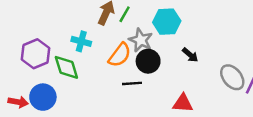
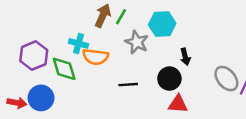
orange semicircle: (120, 55) -> (96, 57), moved, turned 60
black arrow: (190, 55) -> (185, 57), turned 35
black circle: (148, 61) -> (169, 79), moved

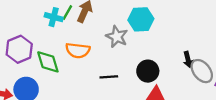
green line: (121, 17) -> (67, 12), moved
cyan cross: (79, 43) -> (54, 17), moved
black arrow: (185, 57) -> (188, 60), moved

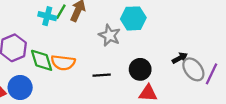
orange semicircle: (78, 50) -> (63, 63), moved
black arrow: (188, 60) -> (180, 58), turned -105

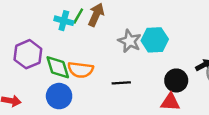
cyan hexagon: (133, 18) -> (155, 40), moved
black circle: (140, 69) -> (176, 80), moved
blue circle: (20, 87) -> (59, 96), moved

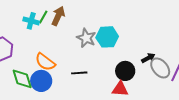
green diamond: (58, 67) -> (22, 79), moved
orange semicircle: (81, 70) -> (45, 62), turned 30
blue circle: (59, 96) -> (41, 81), moved

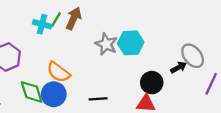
gray ellipse: (160, 68) -> (193, 56), moved
black line: (79, 73) -> (98, 99), moved

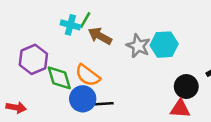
brown arrow: (74, 18) -> (100, 36), moved, turned -85
green diamond: (32, 92) -> (59, 78), moved
black line: (98, 99) -> (104, 104), moved

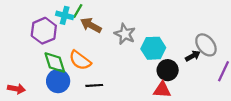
cyan hexagon: (164, 45) -> (153, 48), moved
purple hexagon: (33, 59) -> (44, 31), moved
blue circle: (83, 99) -> (58, 81), moved

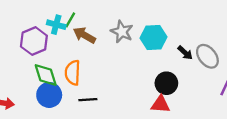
gray star: (125, 34) -> (122, 32), moved
cyan hexagon: (153, 48) -> (153, 38), moved
black arrow: (193, 56) -> (185, 53), moved, turned 72
orange semicircle: (80, 60) -> (73, 73), turned 55

